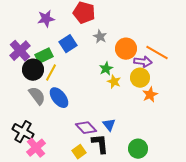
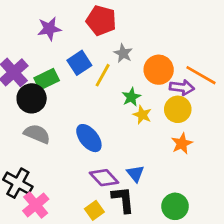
yellow line: (51, 73) -> (103, 75), moved
orange star: (150, 95) -> (182, 143), moved
gray semicircle: (37, 96) -> (37, 134), turned -30
blue ellipse: (59, 98) -> (89, 138), moved

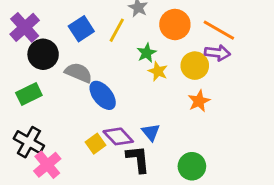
blue square: (79, 63) -> (81, 29), moved
green rectangle: (47, 79) -> (29, 94), moved
purple arrow: (182, 87) -> (217, 53), moved
gray semicircle: (37, 134) -> (79, 73), moved
yellow square: (94, 210) -> (96, 144), moved

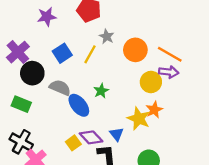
green star: (147, 53) -> (101, 91), moved
yellow star: (158, 71) -> (139, 119), moved, size x1.5
green rectangle: (29, 94) -> (21, 104), turned 48

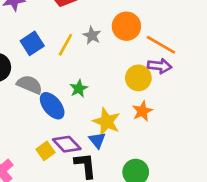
gray star: (107, 37) -> (92, 35), moved
orange circle: (135, 50) -> (126, 26), moved
yellow star: (139, 119) -> (107, 122), moved

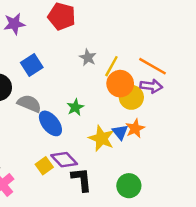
orange circle: (126, 26) -> (120, 84), moved
yellow line: (65, 45) -> (111, 66), moved
blue triangle: (97, 140) -> (120, 132), moved

